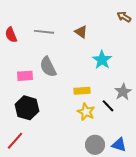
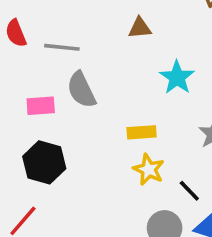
gray line: (44, 32) -> (62, 47), moved
brown triangle: (81, 32) -> (140, 28), turned -40
black line: (108, 106) -> (189, 191), moved

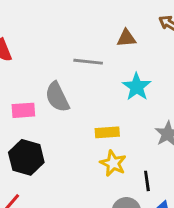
brown triangle: (140, 28) -> (126, 38), moved
gray line: (62, 47) -> (88, 62), moved
black line: (189, 191) -> (147, 181), turned 36

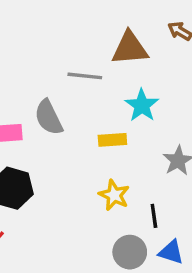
brown triangle: (126, 38) -> (130, 48), size x1.6
yellow rectangle: (107, 132) -> (112, 140), moved

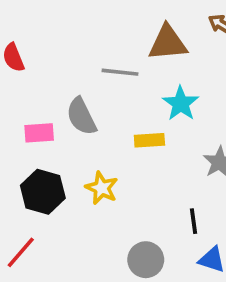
yellow star: (114, 195) -> (102, 188), moved
gray circle: (130, 252) -> (146, 260), moved

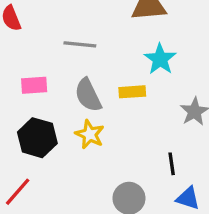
gray line: (120, 72) -> (80, 44), moved
gray semicircle: (81, 116) -> (88, 95), moved

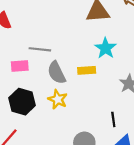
gray line: (80, 44) -> (40, 49), moved

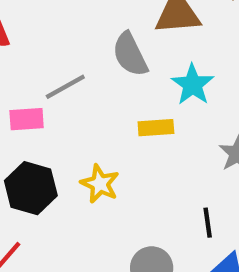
gray line: (40, 49) -> (65, 87), turned -35
gray semicircle: (57, 73) -> (130, 54), moved

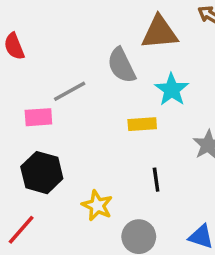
yellow star: (100, 184) -> (97, 205), moved
black line: (208, 223) -> (156, 180), moved

